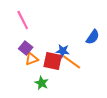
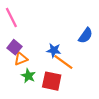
red square: (53, 61) -> (52, 81), moved
green star: (42, 83) -> (28, 76), moved

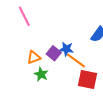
purple square: (15, 47) -> (54, 53), moved
red square: (52, 81) -> (88, 80), moved

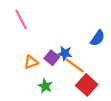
green star: (41, 74) -> (45, 86), moved
red square: (88, 80) -> (87, 85), turned 30

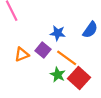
blue star: (65, 53) -> (58, 33), moved
green star: (45, 86) -> (58, 75), moved

